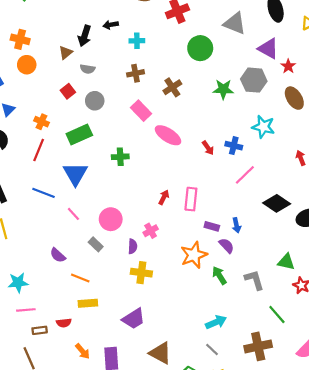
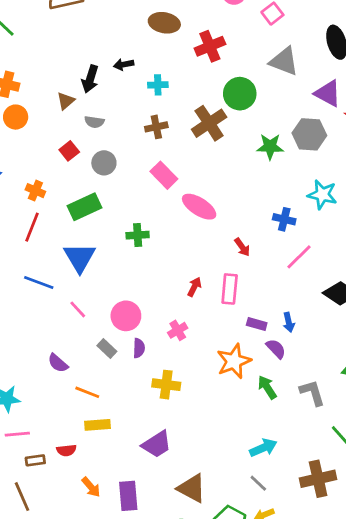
brown cross: (172, 87) -> (209, 123), moved, size x1.4
red arrow: (208, 148) -> (242, 247), moved
purple semicircle: (133, 246) -> (139, 348), moved

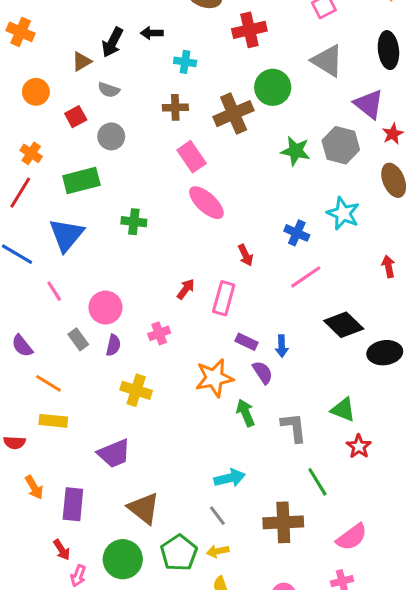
orange circle: (16, 117) -> (36, 92), moved
pink rectangle: (164, 175) -> (192, 157), moved

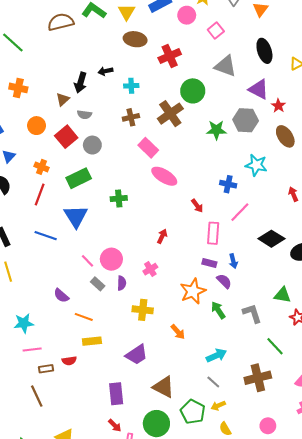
red square: (76, 117) -> (66, 137), size x1.5
pink line: (54, 291) -> (87, 261), moved
pink rectangle: (224, 298) -> (213, 233), moved
orange arrow: (34, 487) -> (178, 332), moved

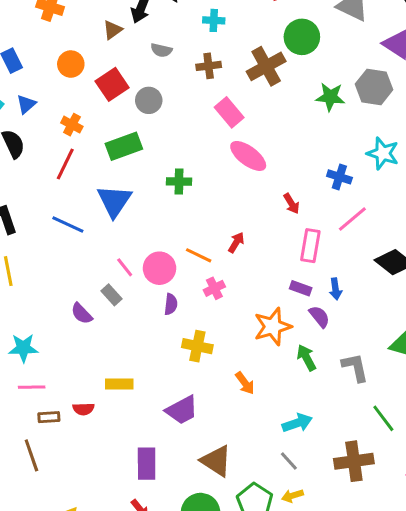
gray semicircle: (84, 115) -> (161, 50), moved
gray rectangle: (98, 284) -> (112, 295), moved
orange line: (84, 317) -> (199, 255), moved

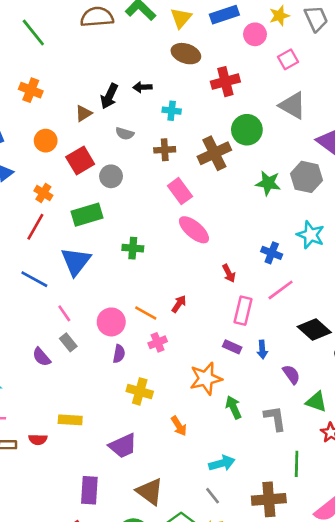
pink line: (125, 267) -> (64, 313), moved
purple semicircle: (319, 317) -> (291, 374), moved
green line: (383, 418) -> (297, 464), turned 35

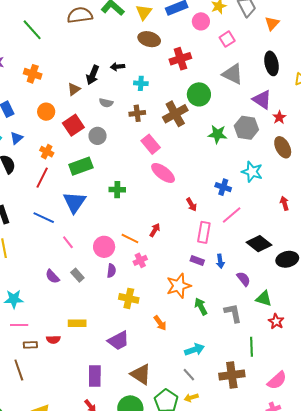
gray rectangle: (68, 342) -> (77, 275), moved

